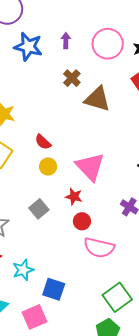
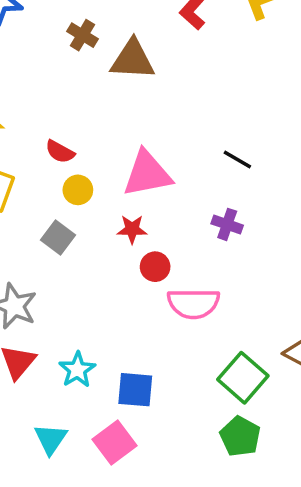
pink triangle: (90, 167) -> (147, 174), turned -44
gray square: (39, 209) -> (58, 238), moved

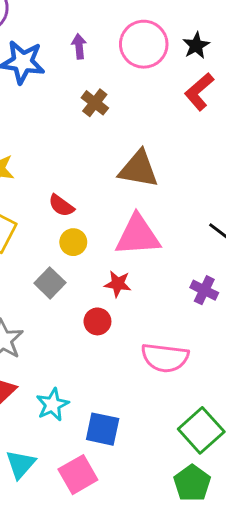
brown triangle: (133, 60) -> (139, 169), moved
red circle: (155, 267) -> (97, 321), moved

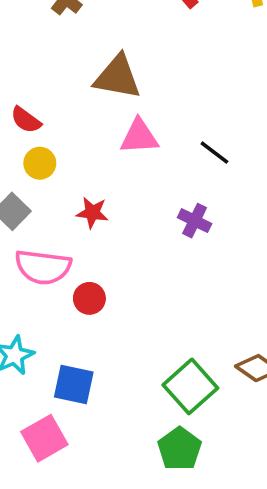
pink triangle: (138, 235) -> (139, 137), moved, size x0.7
red circle: (97, 321) -> (89, 298), moved
pink semicircle: (165, 358) -> (43, 267), moved

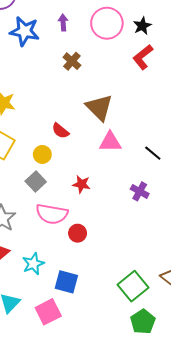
brown triangle: (117, 77) -> (99, 107), turned 32
red semicircle: (26, 120) -> (60, 131), moved
yellow circle: (40, 163) -> (42, 154), moved
green pentagon: (179, 449) -> (143, 322), moved

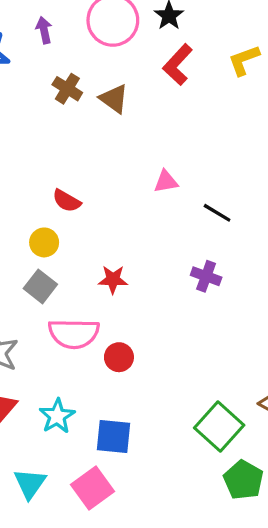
brown triangle: (99, 107) -> (114, 99), moved, size x0.7
pink triangle: (110, 142) -> (166, 182), moved, size x0.7

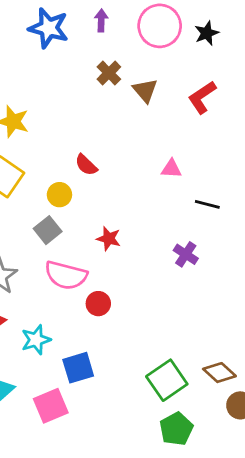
red L-shape: (178, 65) -> (202, 97), moved
black line: (217, 213) -> (207, 204), turned -30
blue square: (114, 437) -> (78, 368), turned -36

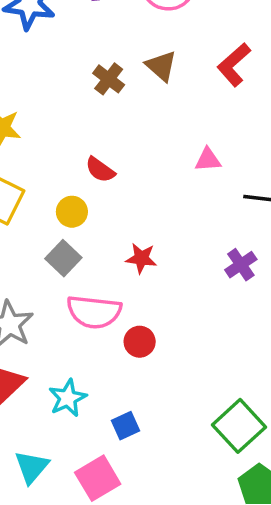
brown cross: (109, 73) -> (109, 79), moved
purple cross: (186, 254) -> (241, 265), turned 30
blue square: (78, 368) -> (126, 426), size x0.7

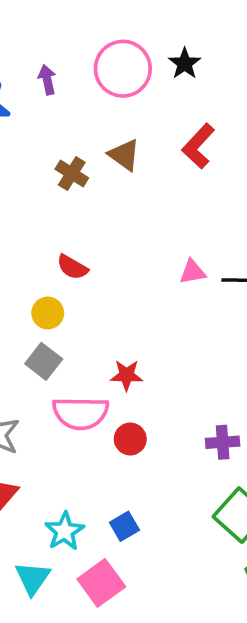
pink triangle: (208, 160) -> (193, 272), moved
red star: (141, 258) -> (127, 375), moved
purple cross: (241, 265) -> (223, 442), moved, turned 36
cyan star: (68, 398) -> (64, 531), moved

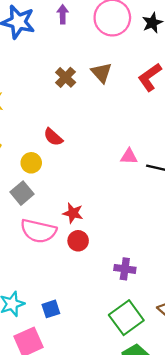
red circle: (130, 439) -> (78, 241), moved

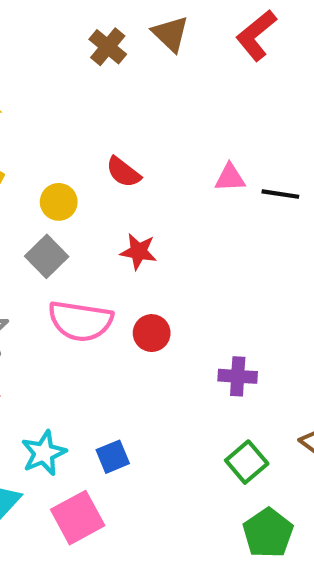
red semicircle: (53, 137) -> (123, 172), moved
red star: (73, 213) -> (139, 252), moved
green square: (126, 318) -> (247, 462), size x0.7

